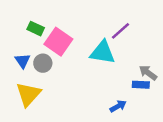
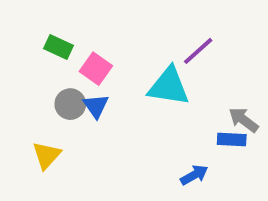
pink square: (58, 42) -> (96, 69), size x0.7
blue triangle: (22, 61) -> (96, 106), moved
yellow triangle: (28, 94) -> (47, 155), size x0.7

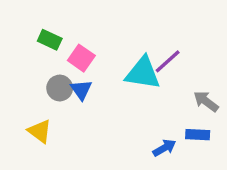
purple line: (198, 51) -> (168, 61), moved
blue rectangle: (232, 139) -> (198, 135), moved
yellow triangle: (47, 155) -> (40, 131), turned -35

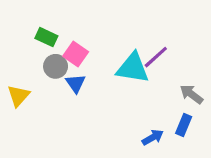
gray circle: (60, 88) -> (56, 66), moved
yellow triangle: (40, 131) -> (18, 96), moved, turned 35
blue rectangle: (198, 135) -> (184, 125), turned -70

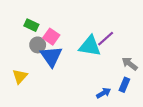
blue triangle: (76, 83) -> (51, 56), size x1.6
yellow triangle: (18, 96) -> (20, 76), moved

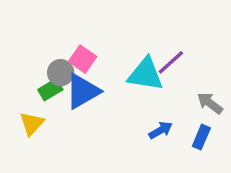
green rectangle: (31, 25) -> (50, 90), moved, turned -56
blue triangle: (51, 56) -> (83, 91), turned 35
blue arrow: (104, 93) -> (161, 130), moved

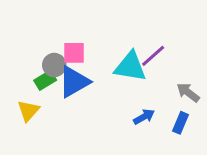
pink square: (83, 59) -> (74, 53), turned -35

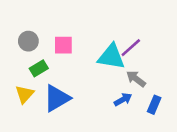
gray circle: (54, 65) -> (28, 41), moved
blue triangle: (74, 82) -> (57, 98), moved
gray arrow: (188, 92) -> (136, 79), moved

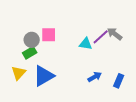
gray circle: (28, 41) -> (32, 40), moved
cyan triangle: (111, 57) -> (86, 44), size x0.6
gray arrow: (136, 79) -> (115, 34), moved

